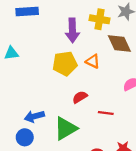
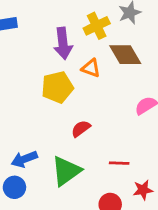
yellow cross: (100, 19) -> (97, 26), turned -30
orange triangle: (93, 61) -> (91, 68), moved
red line: (106, 113) -> (119, 163), moved

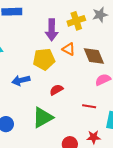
brown diamond: (125, 55) -> (94, 56), moved
blue arrow: (24, 159) -> (21, 80), moved
red line: (119, 163) -> (89, 106), moved

